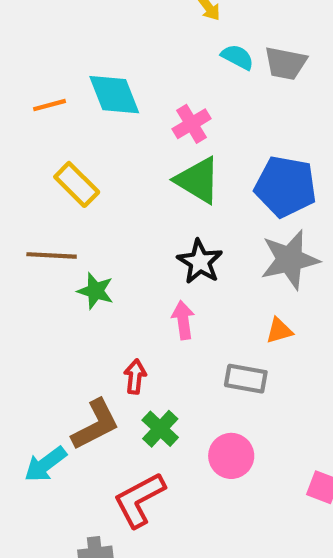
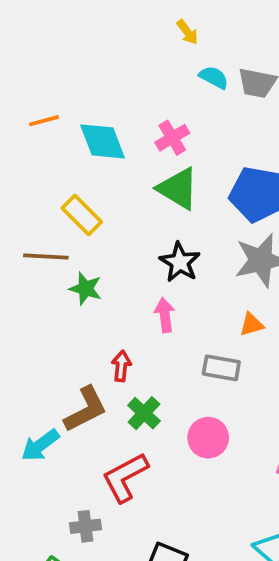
cyan diamond: (114, 95) -> (102, 141), moved
yellow rectangle: (77, 184) -> (82, 215), moved

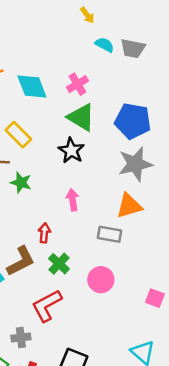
black star: (180, 262) -> (71, 151), moved
orange triangle: (252, 324) -> (129, 206), size x1.6

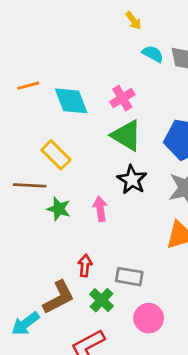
black star: (71, 151) -> (132, 180), moved
pink arrow: (73, 200) -> (100, 209), moved
gray rectangle: (109, 234) -> (129, 277), moved

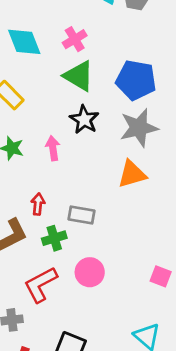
green cross: (102, 300) -> (54, 238), turned 30
pink circle: (149, 318) -> (90, 272), moved

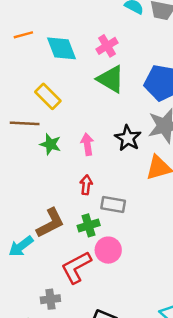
black star: (84, 120) -> (128, 138), moved
red arrow: (38, 204) -> (86, 185), moved
pink circle: (90, 272) -> (108, 250), moved

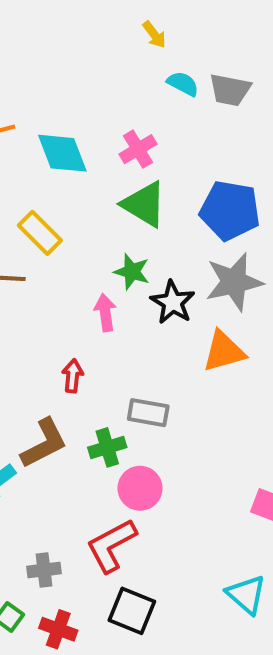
green star: (50, 144) -> (132, 272), moved
red arrow: (86, 185) -> (73, 376), moved
red L-shape: (76, 267) -> (111, 545), moved

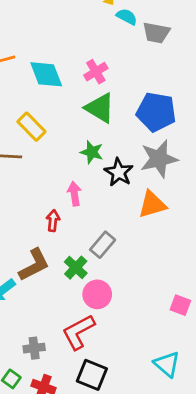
cyan semicircle: (183, 84) -> (127, 17), moved
pink arrow: (105, 313) -> (74, 194), moved
gray rectangle: (148, 413) -> (103, 245), turned -60
green cross: (107, 447) -> (76, 268), turned -30

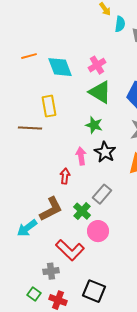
cyan semicircle: (127, 17) -> (120, 24), turned 70
yellow rectangle: (31, 127) -> (49, 106), turned 35
black star: (119, 172) -> (105, 152), moved
red L-shape: (78, 332) -> (70, 250), moved, turned -108

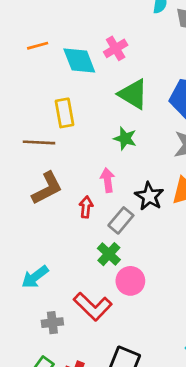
pink cross: (97, 65) -> (116, 48), moved
black star: (105, 152) -> (149, 196), moved
gray rectangle: (102, 194) -> (121, 220), moved
brown L-shape: (51, 209) -> (47, 188), moved
gray cross: (51, 271) -> (52, 323), moved

